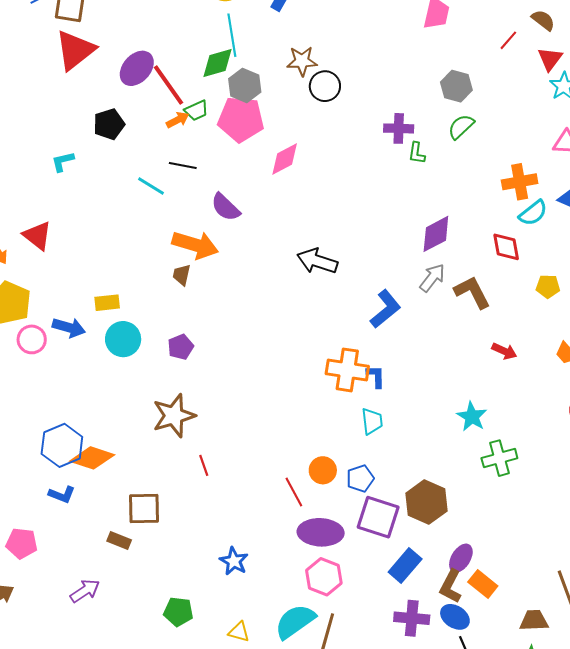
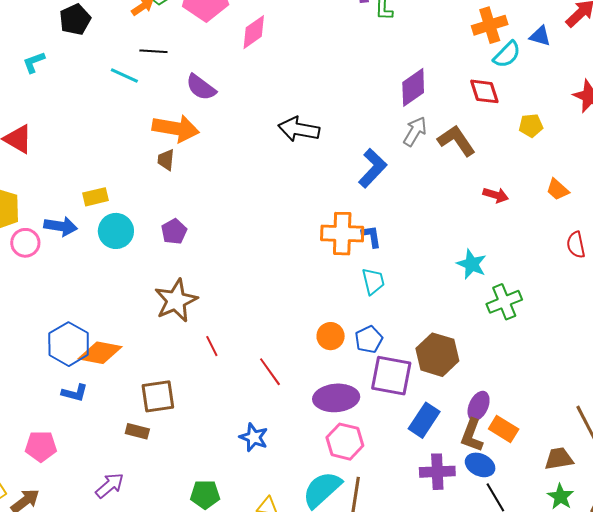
red line: (294, 492) -> (270, 372), moved

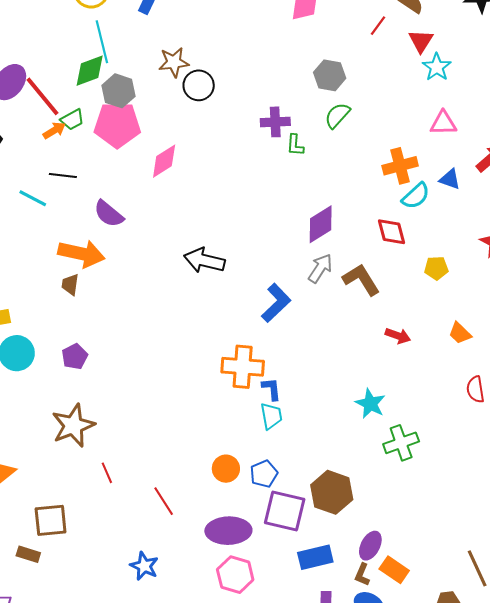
blue L-shape: (371, 236) -> (271, 389), moved
blue rectangle: (424, 420) -> (315, 557), turned 40
brown L-shape: (472, 435) -> (362, 575), size x0.7

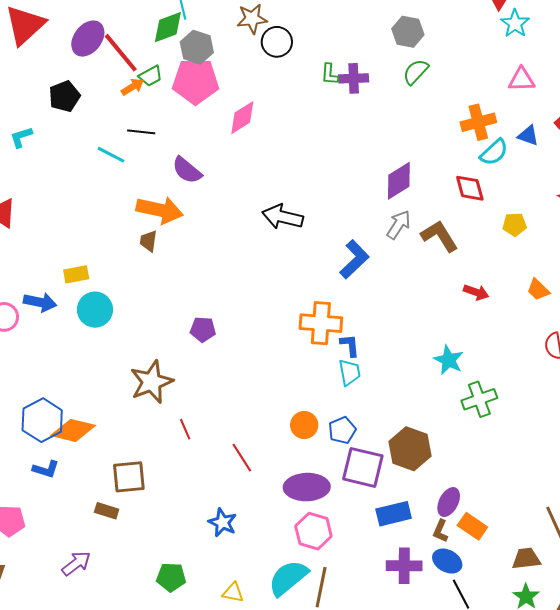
green L-shape: (295, 145) -> (330, 74), moved
purple pentagon: (75, 357) -> (203, 329), moved, turned 30

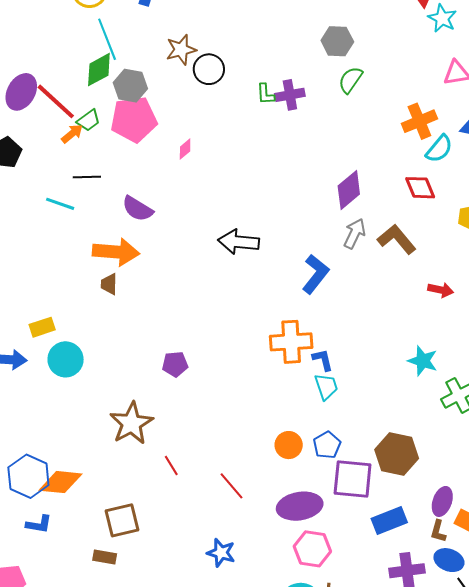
pink diamond: (242, 118) -> (185, 149), size x0.6

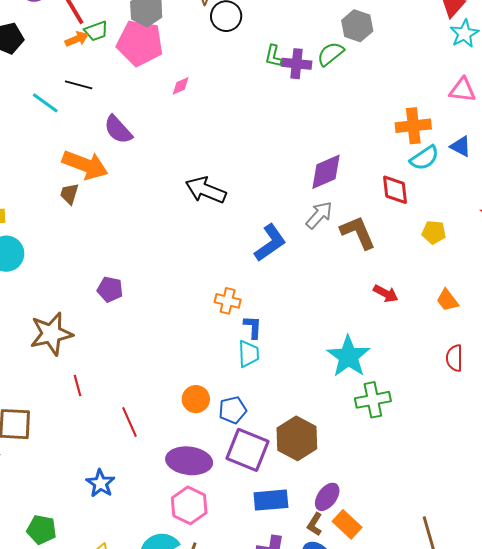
green semicircle: (350, 80) -> (330, 54), moved
orange cross: (291, 342) -> (228, 301), size x0.6
cyan star: (423, 361) -> (348, 356), size x1.4

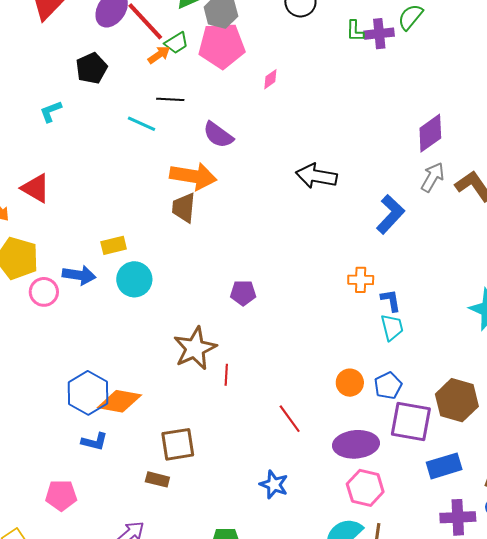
brown trapezoid: (69, 194) -> (184, 208), size x1.4
red line: (78, 385) -> (226, 375), moved, turned 30

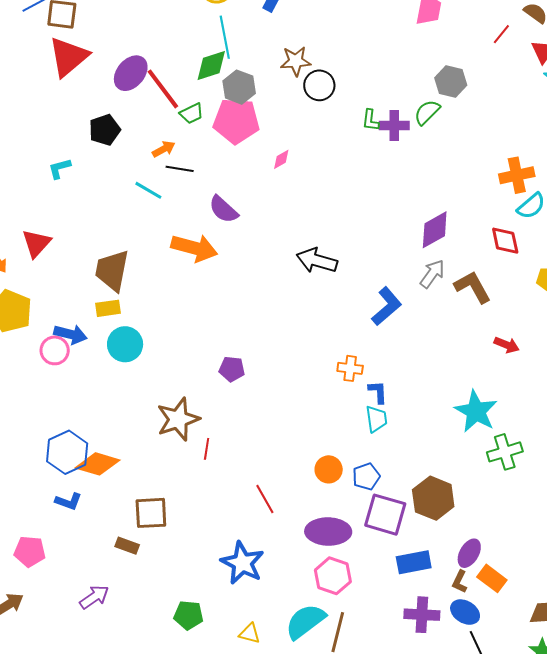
orange arrow: (159, 55) -> (164, 149), moved
red triangle: (36, 188) -> (36, 243), turned 36
brown trapezoid: (184, 208) -> (112, 270), moved, size x1.4
pink circle: (44, 292) -> (55, 350), moved
blue star: (274, 485) -> (242, 563), size x1.5

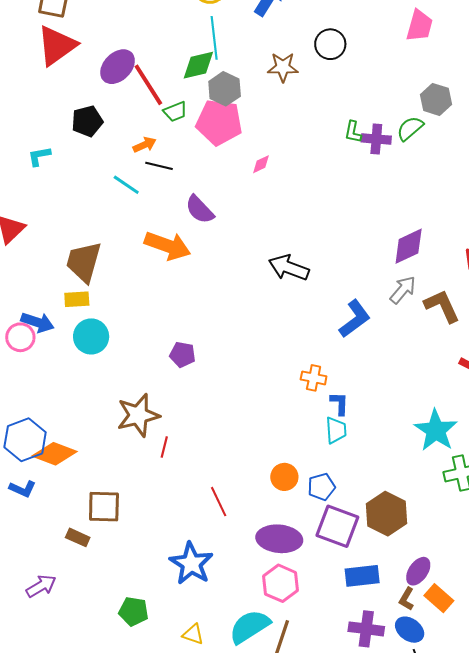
black circle: (319, 85) -> (330, 44), moved
purple pentagon: (232, 369) -> (183, 355), moved

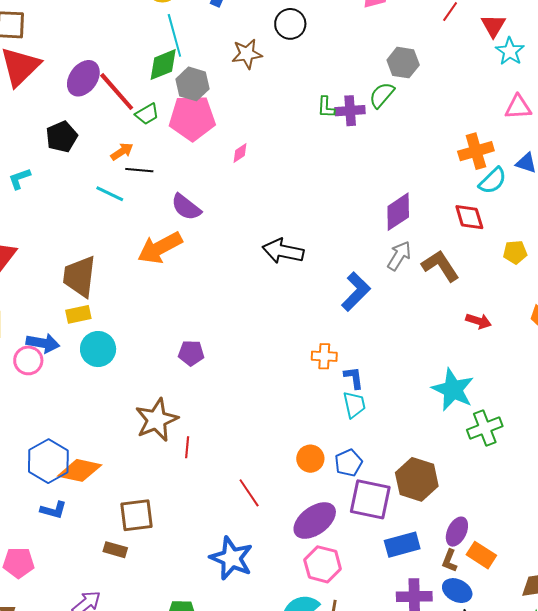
orange arrow: (168, 246) -> (160, 248), turned 141
purple ellipse: (279, 539) -> (315, 521), turned -33

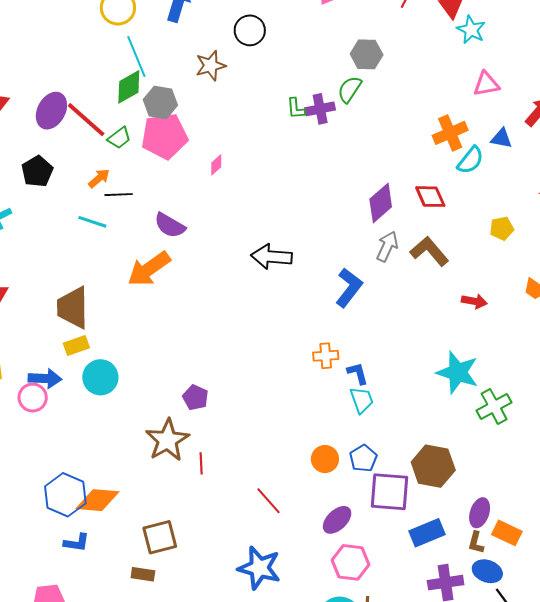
red diamond: (469, 217) -> (430, 197), moved
purple pentagon: (191, 353) -> (195, 397), moved, turned 30
purple ellipse: (315, 521) -> (337, 520), size x0.7

